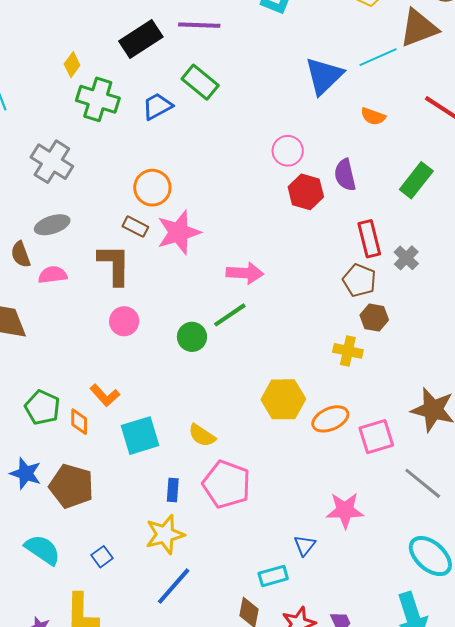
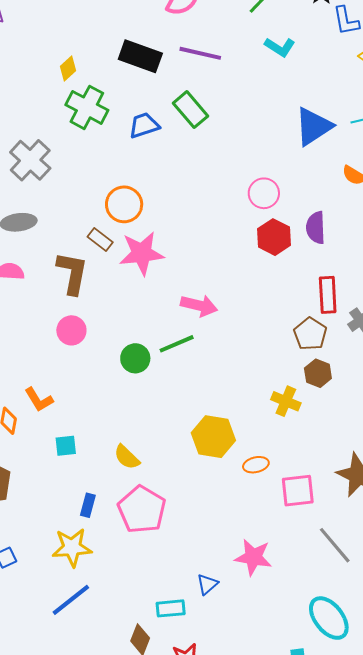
black rectangle: (141, 39) -> (140, 56), turned 42
orange ellipse: (330, 419) -> (256, 465), size x0.7
cyan square: (140, 436) -> (66, 446), size x0.6

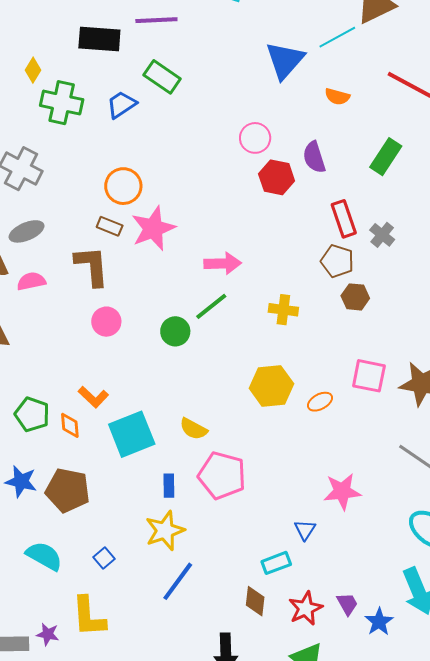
yellow cross: (286, 401) -> (283, 310), moved
cyan square: (66, 446) -> (132, 434), size x2.0
pink square: (298, 491) -> (369, 376), moved, turned 33

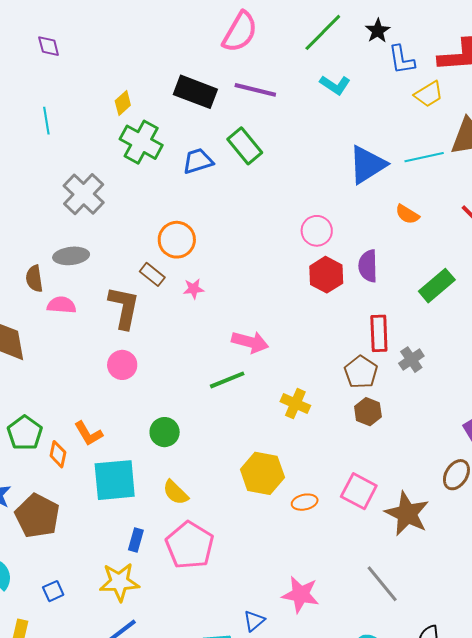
pink star: (153, 228) -> (194, 289), size x0.5
green circle: (175, 331) -> (165, 432), moved

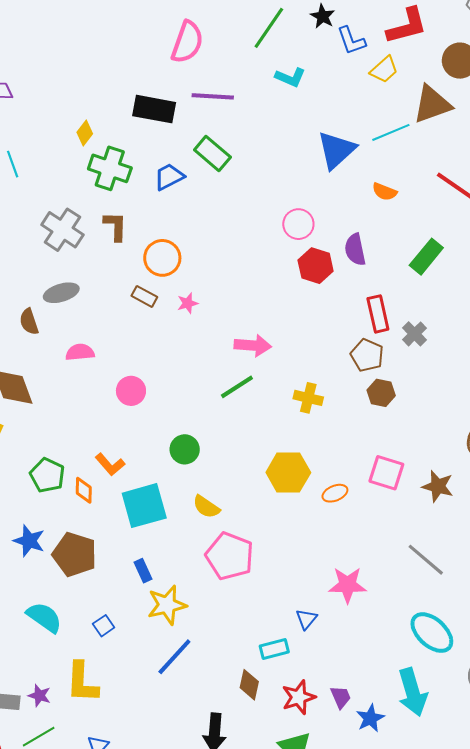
pink semicircle: (62, 305) -> (80, 352), moved
brown L-shape: (124, 308) -> (115, 226), moved, size x0.7
brown star: (407, 514) -> (438, 486), size x0.7
blue rectangle: (136, 540) -> (143, 571), moved, turned -30

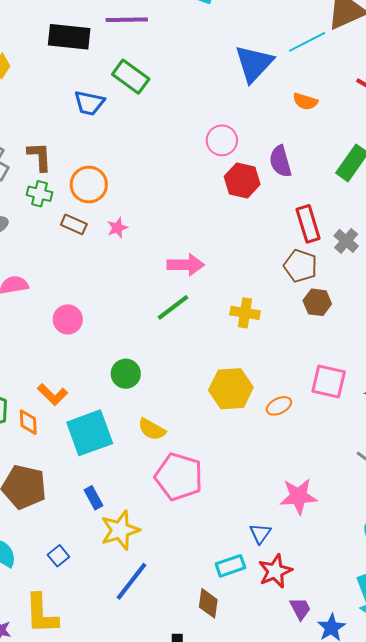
green cross: (110, 168) -> (39, 194), moved, size x0.6
blue trapezoid: (169, 177) -> (89, 103), turned -136
red star: (299, 697) -> (275, 571), moved

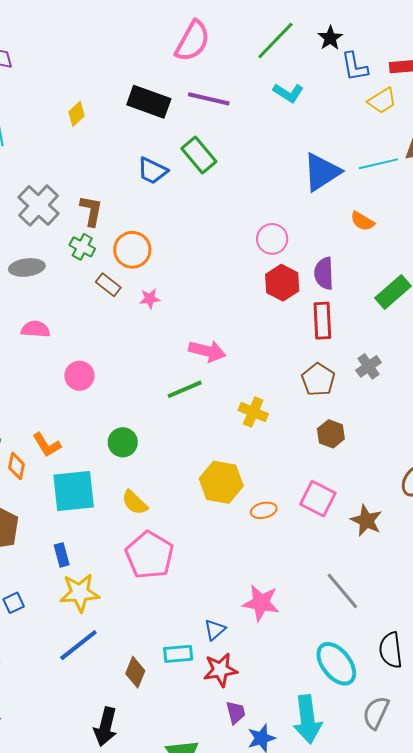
red rectangle: (308, 224) -> (322, 321), moved
brown hexagon: (317, 302) -> (331, 434), moved
brown diamond: (208, 603) -> (135, 672), moved

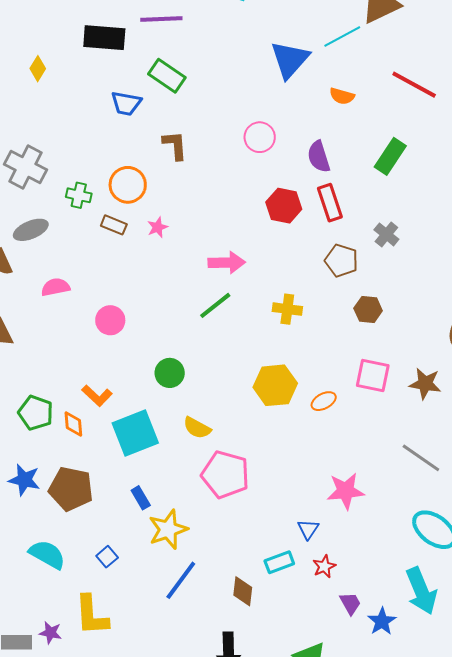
brown L-shape: (91, 211) -> (175, 145), moved
red hexagon: (282, 283) -> (284, 206), moved
red star: (220, 670) -> (324, 566), size x0.7

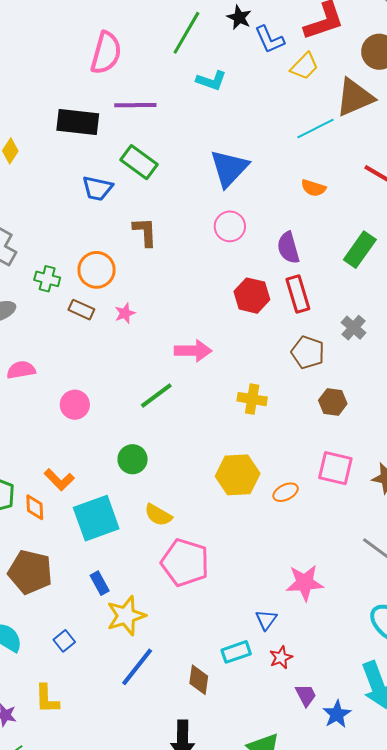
blue triangle: (290, 60) -> (229, 168), moved
green line: (215, 305) -> (156, 396), moved
yellow L-shape: (92, 615) -> (47, 699), size x0.7

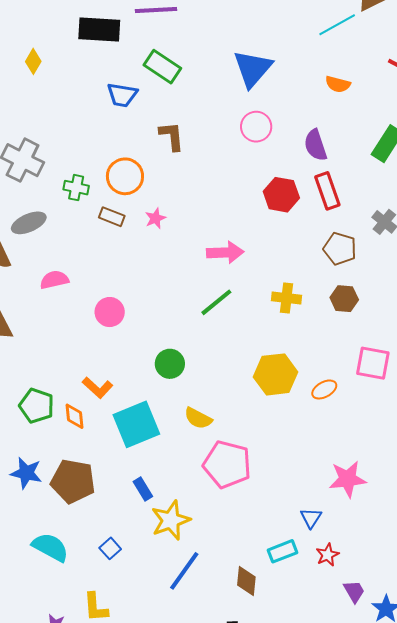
green line: (156, 396) -> (216, 302), moved
brown hexagon: (333, 402) -> (344, 299), moved

